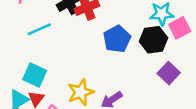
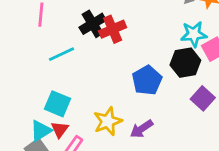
blue pentagon: (117, 39) -> (147, 80), moved

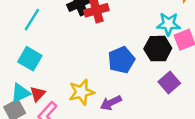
cyan line: (61, 54) -> (32, 20), moved, turned -40
cyan square: (58, 104) -> (30, 59), moved

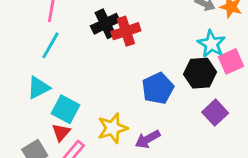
cyan star: (168, 24) -> (211, 44), turned 30
cyan square: (30, 59) -> (65, 109), moved
cyan triangle: (21, 93) -> (38, 88), moved

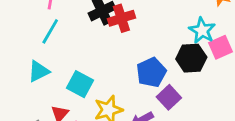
cyan square: (65, 109) -> (80, 84), moved
purple square: (215, 113) -> (169, 97), moved

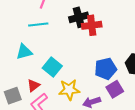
cyan line: (50, 31) -> (38, 25), turned 42

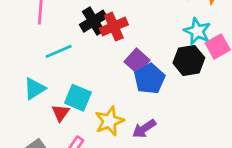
cyan line: (38, 25) -> (59, 51), moved
red triangle: (33, 85) -> (61, 113), moved
purple square: (115, 89) -> (137, 61), moved

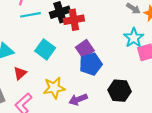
cyan line: (59, 51) -> (31, 15), moved
black hexagon: (189, 60) -> (120, 91), moved
cyan square: (78, 98) -> (45, 49), moved

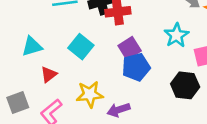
cyan star: (134, 38) -> (176, 35), moved
black hexagon: (120, 91) -> (185, 85), moved

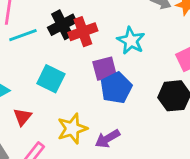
cyan star: (176, 35) -> (131, 41), moved
purple square: (130, 48) -> (105, 69), turned 30

